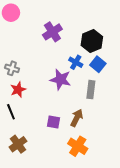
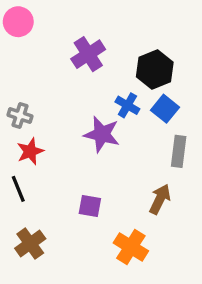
gray rectangle: (91, 90) -> (179, 151), moved
brown arrow: (77, 118) -> (160, 199), moved

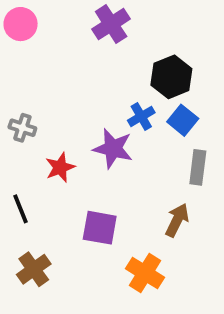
purple cross: (88, 54) -> (111, 24), moved
blue cross: (127, 105) -> (141, 116), turned 30
red star: (30, 151) -> (60, 167), moved
purple square: (90, 206) -> (100, 228), size x1.4

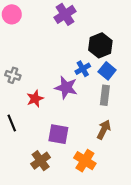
gray rectangle: (198, 167) -> (105, 95), moved
brown cross: (34, 269) -> (41, 161), moved

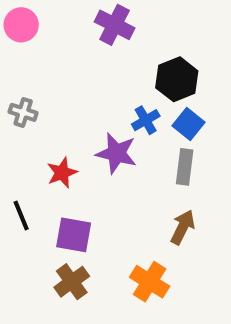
purple cross: (65, 14) -> (115, 25), turned -30
gray cross: (13, 75) -> (23, 112), moved
purple square: (58, 134) -> (74, 235), moved

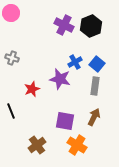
purple cross: (115, 25) -> (64, 25), moved
black hexagon: (177, 79) -> (91, 26), moved
purple square: (74, 235) -> (65, 121), moved

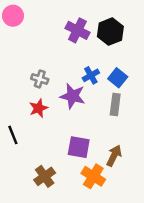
gray cross: (12, 58) -> (40, 79), moved
brown arrow: (94, 117) -> (114, 156), moved

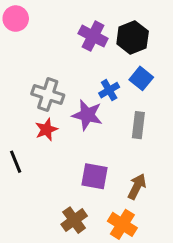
blue square: (118, 78) -> (141, 78), moved
gray cross: (40, 79) -> (48, 94), size x1.5
brown cross: (45, 176) -> (74, 220), moved
orange cross: (93, 176) -> (122, 224), moved

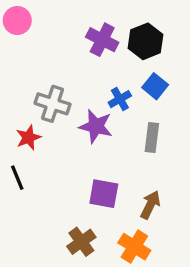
red star: (46, 130) -> (28, 138), moved

